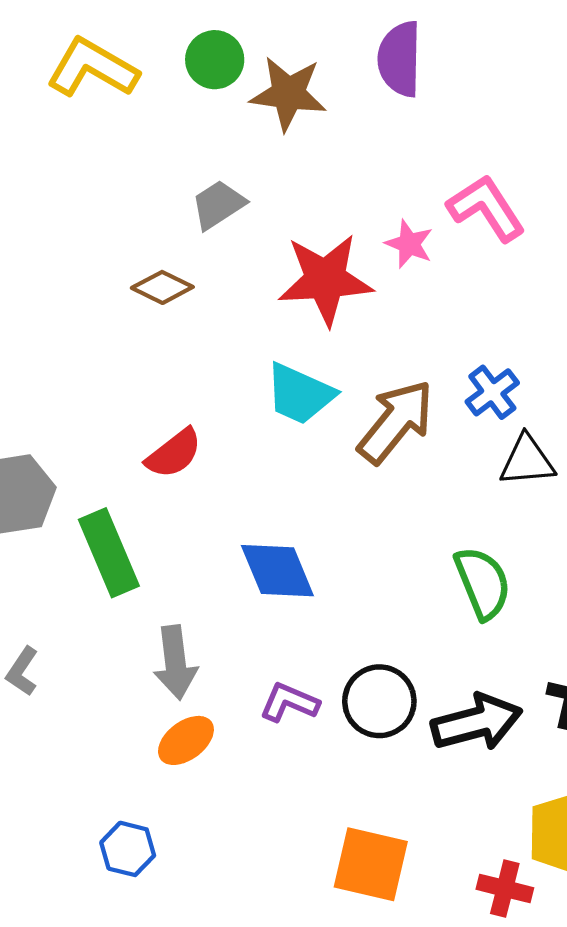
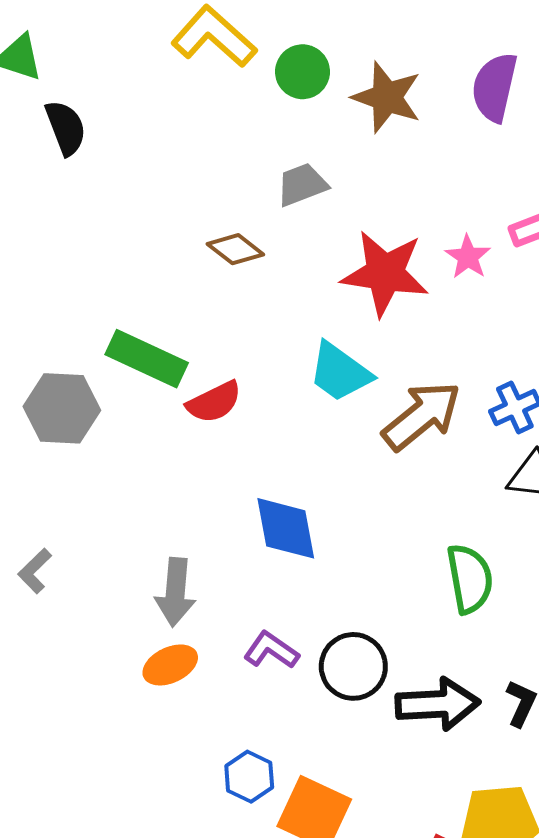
green circle: (215, 60) -> (302, 72), moved
green rectangle: (109, 553) -> (147, 359), moved, turned -54
blue hexagon: (128, 849) -> (249, 777), moved

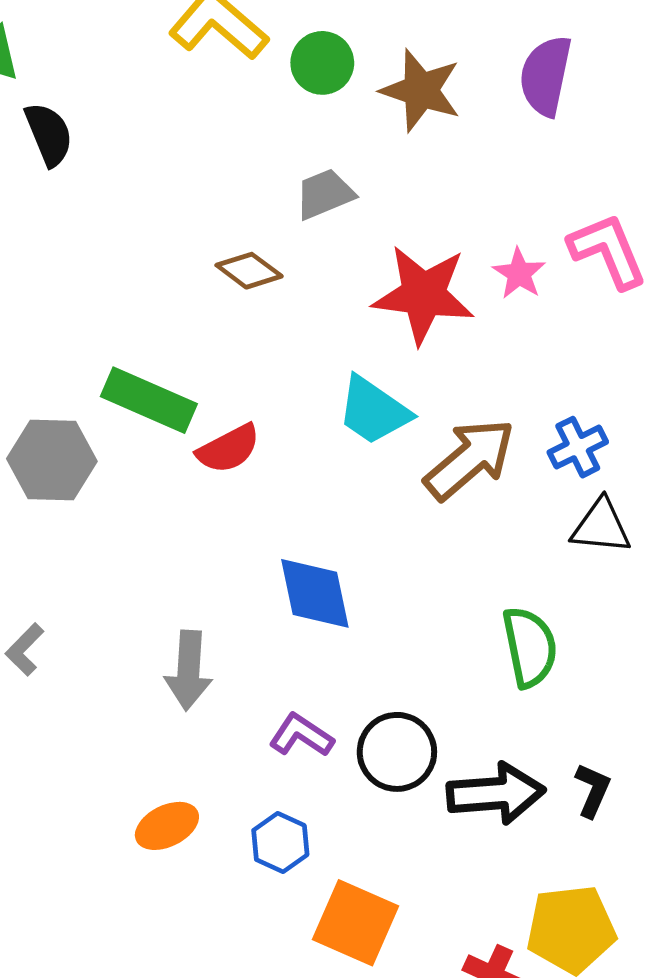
orange ellipse: (170, 665) -> (167, 826), moved
blue hexagon: (249, 777) -> (280, 843), moved

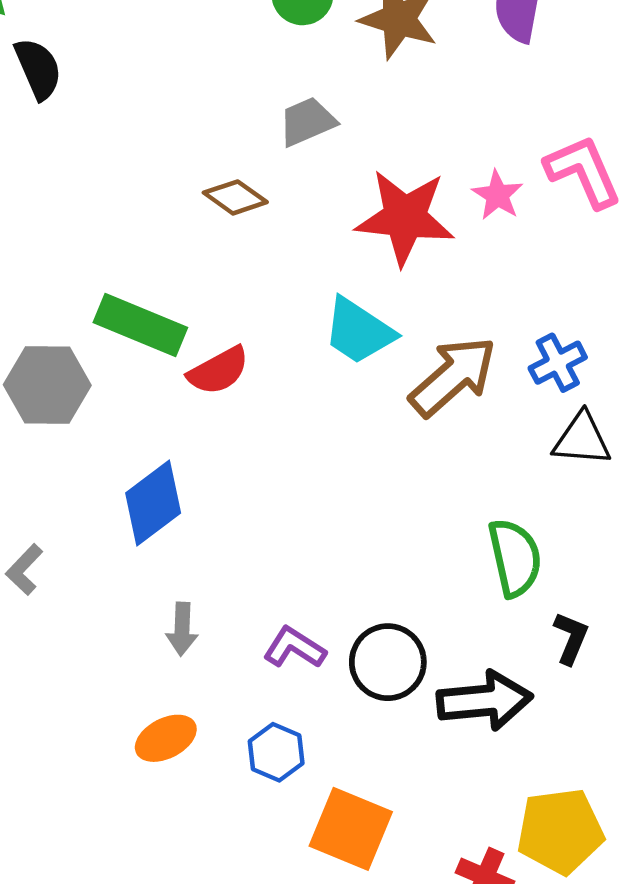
blue diamond: (315, 593) -> (153, 503), moved, turned 66
gray arrow: (189, 670) -> (182, 629), moved, size x0.7
black L-shape: (593, 790) -> (571, 638), moved

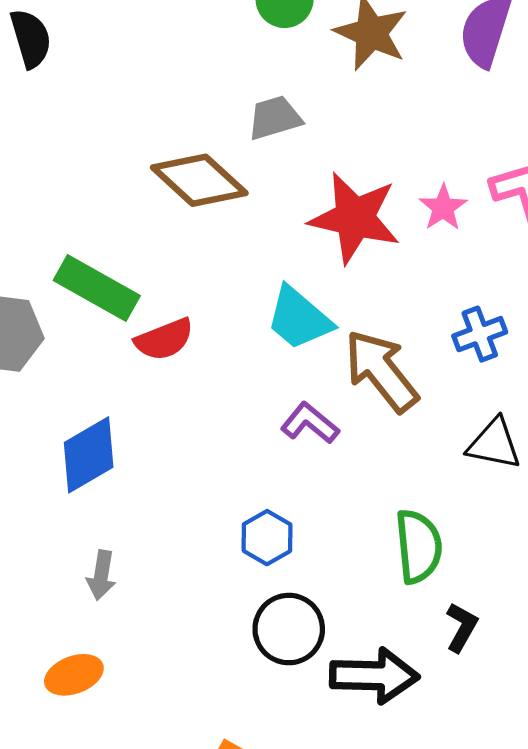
brown diamond: (235, 197) -> (199, 180), size x1.6
blue cross: (558, 363) -> (480, 334), moved
brown arrow: (453, 376) -> (381, 371), turned -94
purple L-shape: (295, 648) -> (310, 423), moved
blue hexagon: (276, 752) -> (267, 538), moved

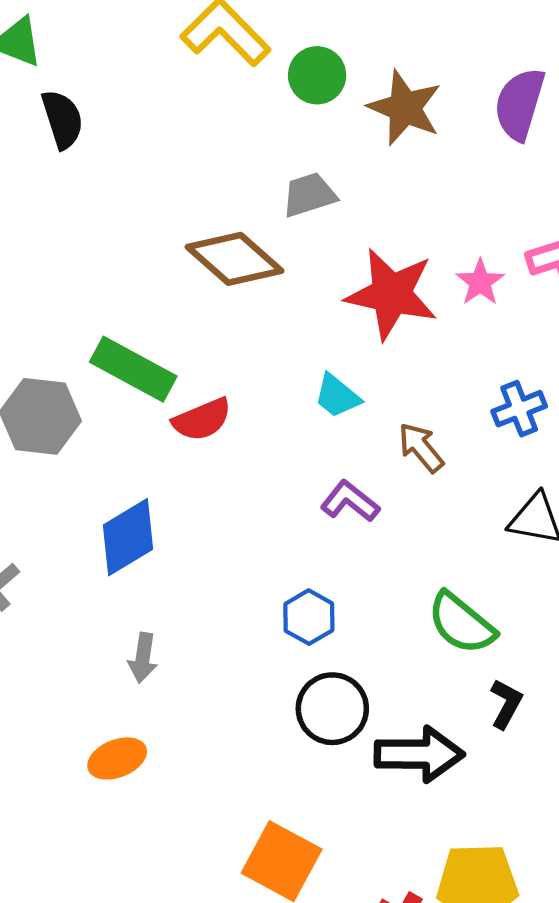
cyan trapezoid: (299, 318) -> (337, 396), size x0.7
brown arrow: (381, 371) -> (421, 448), size x0.6
green semicircle: (419, 546) -> (461, 623), turned 136

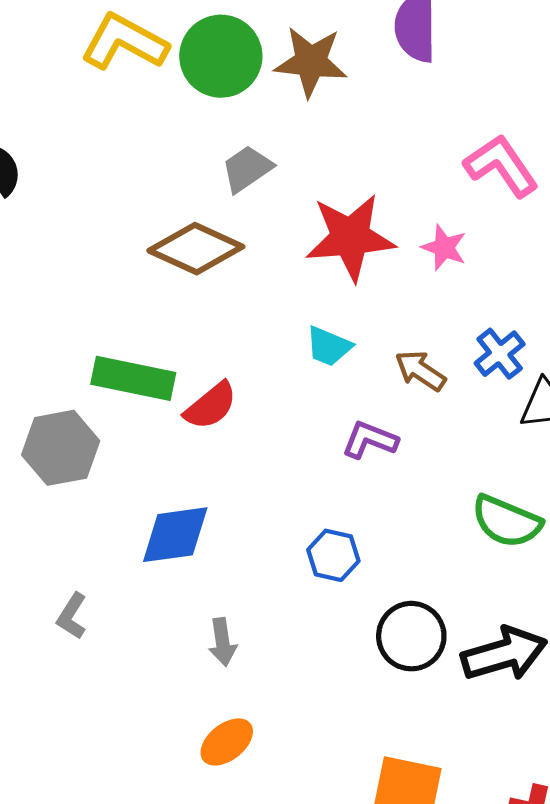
green circle: (317, 75) -> (221, 56), size x1.5
pink star: (480, 282) -> (444, 248), moved
blue cross: (519, 409) -> (500, 354), moved
blue diamond: (128, 537) -> (175, 535), turned 40
blue hexagon: (309, 617) -> (333, 555), moved

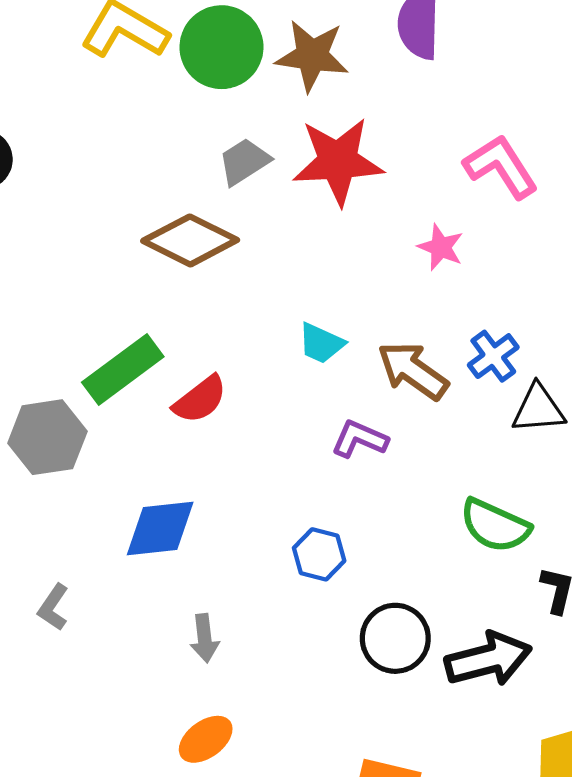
red star: (350, 237) -> (338, 161), moved
brown arrow: (420, 371) -> (413, 371), size x1.4
green rectangle: (133, 378) -> (123, 369), turned -50

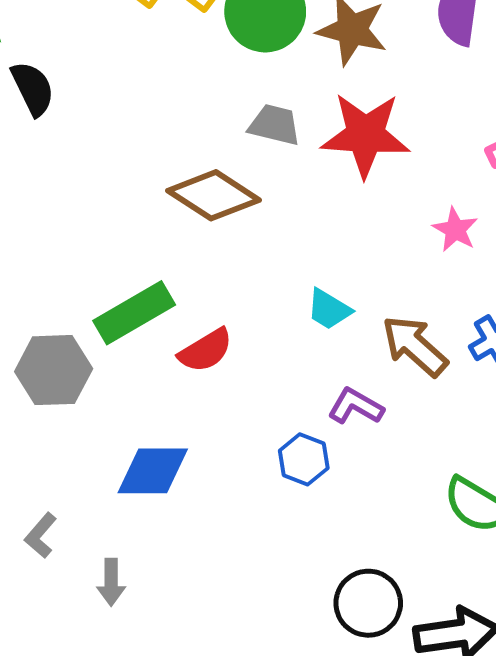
gray trapezoid: (244, 162) -> (275, 125), turned 40
blue hexagon: (319, 554) -> (304, 459), moved
gray arrow: (204, 638) -> (111, 582), moved

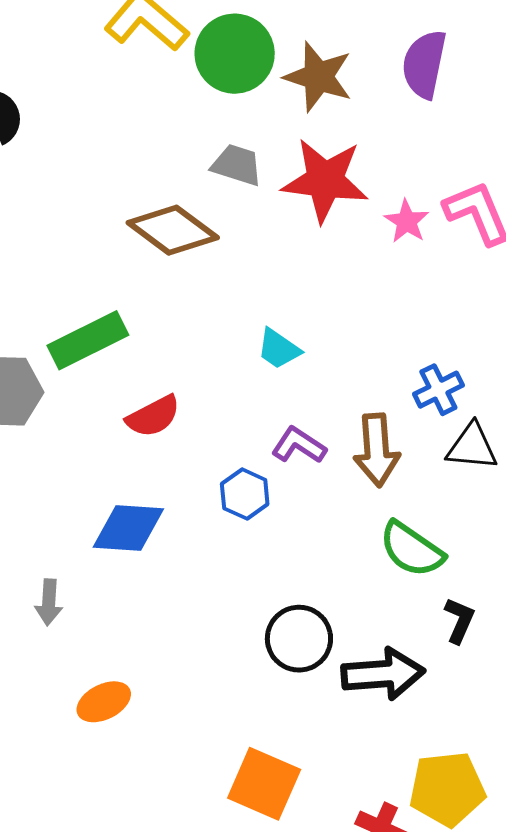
pink star: (455, 230) -> (407, 221), moved
brown arrow: (415, 346) -> (377, 450), moved, turned -140
red semicircle: (206, 350) -> (153, 416), moved
blue diamond: (153, 471) -> (128, 528), moved

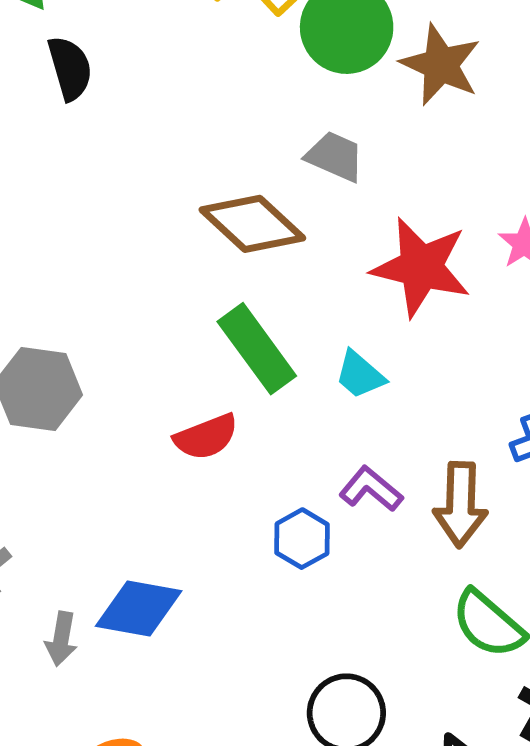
red star: (325, 180) -> (421, 267), moved
green rectangle: (88, 340) -> (257, 349), moved, turned 74
blue diamond: (128, 528) -> (139, 609), moved

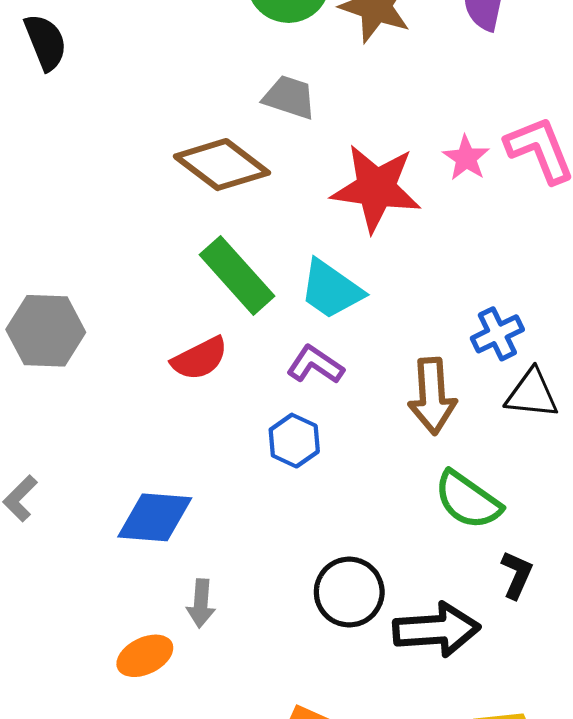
cyan trapezoid: (360, 375) -> (331, 290), size x1.4
purple L-shape: (371, 489) -> (315, 365), moved
gray arrow: (61, 639) -> (201, 603), moved

